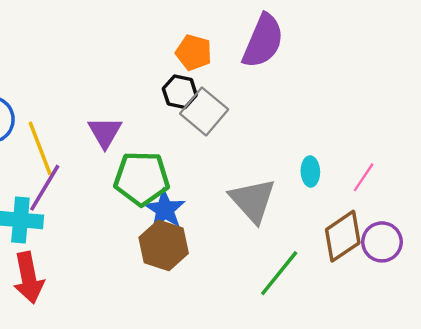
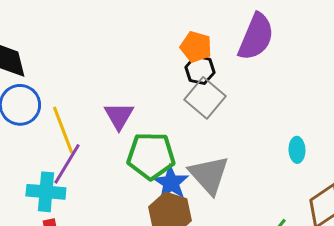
black hexagon: (180, 92) -> (200, 70), moved
gray triangle: (253, 200) -> (209, 175), moved

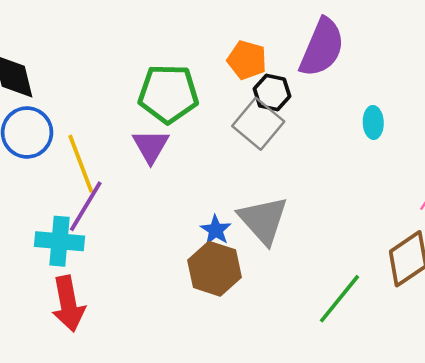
black hexagon: (200, 70) -> (272, 92), moved
cyan ellipse: (297, 150) -> (373, 122), moved
green pentagon: (151, 156) -> (168, 94), moved
blue star: (171, 183) -> (216, 230), size x0.7

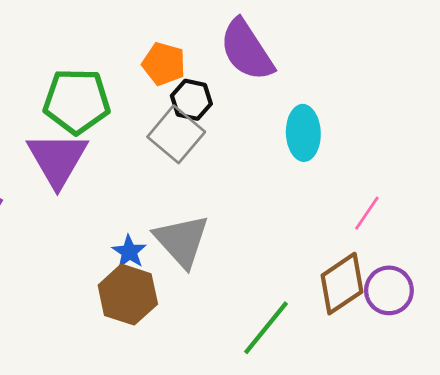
purple semicircle: (322, 47) -> (247, 50), turned 124
cyan ellipse: (373, 122) -> (303, 133), size x1.5
purple triangle: (151, 146) -> (57, 159), size x1.5

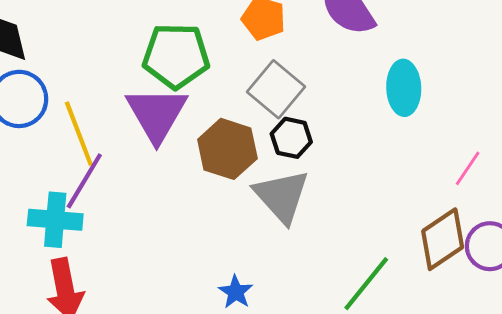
black hexagon: (191, 100) -> (291, 138), moved
blue star: (129, 252) -> (236, 292), moved
brown hexagon: (128, 295) -> (227, 149), moved

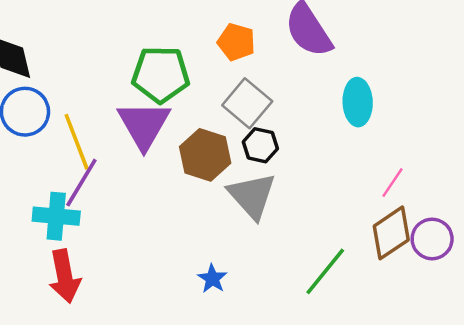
pink line: (468, 168) -> (392, 183), moved

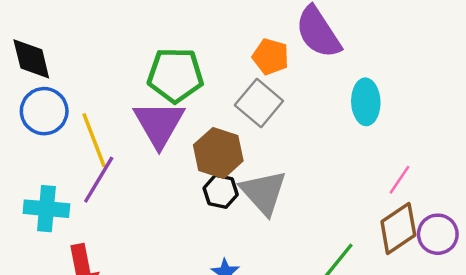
orange pentagon: (236, 42) -> (271, 57), moved
black hexagon: (260, 145) -> (221, 191), moved
cyan cross: (56, 216) -> (46, 209), moved

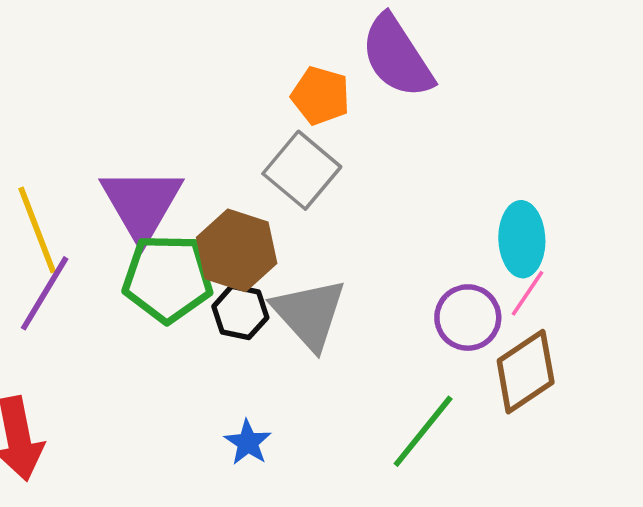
green pentagon: (175, 75) -> (168, 278), moved
cyan ellipse: (366, 102) -> (522, 239), moved
purple circle: (438, 234) -> (468, 318), moved

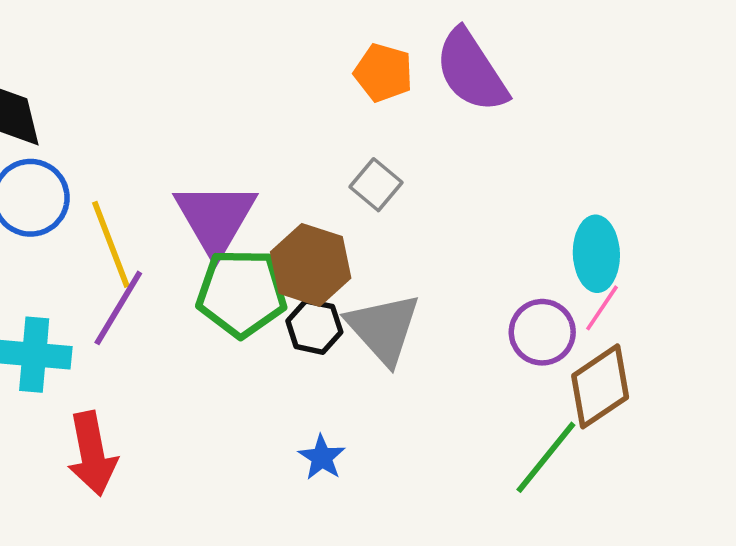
orange pentagon: (321, 96) -> (383, 73), moved
gray square: (302, 170) -> (376, 185), size x0.7
green line: (423, 431) -> (546, 457), moved

